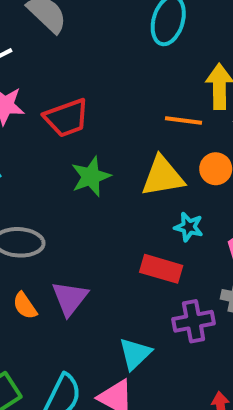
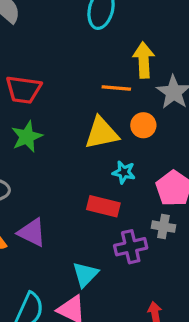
red trapezoid: (66, 118) -> (24, 90), turned 30
green star: (91, 177) -> (27, 137), moved
purple triangle: (70, 298) -> (32, 232), turned -40

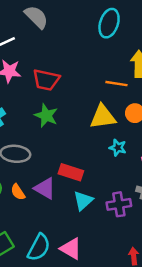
green star: (27, 137) -> (46, 116), turned -30
red rectangle: (103, 206) -> (71, 172), moved
cyan triangle: (85, 274) -> (83, 201), moved

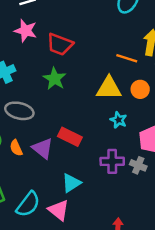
cyan triangle: (83, 201) -> (71, 183), moved
purple cross: (119, 204) -> (112, 161), moved

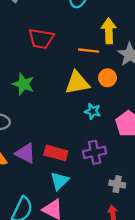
red trapezoid: (60, 44) -> (41, 39), moved
red rectangle: (70, 137) -> (56, 153), moved
gray cross: (138, 165) -> (117, 184), moved

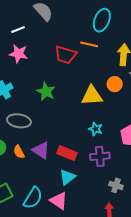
orange line: (89, 51) -> (89, 44), moved
orange circle: (107, 78) -> (115, 84), moved
cyan star: (93, 111) -> (96, 129), moved

